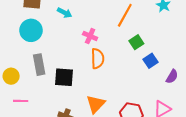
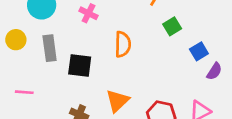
pink cross: (90, 36) -> (89, 13), moved
blue square: (150, 61) -> (199, 51), moved
yellow circle: (11, 76) -> (16, 40), moved

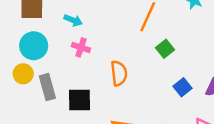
yellow circle: (16, 40) -> (23, 74), moved
blue square: (199, 51) -> (183, 87), moved

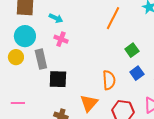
green square: (165, 49) -> (132, 50), moved
orange semicircle: (119, 73) -> (109, 80), moved
gray rectangle: (47, 87) -> (41, 59), moved

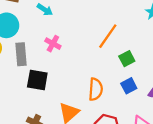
orange line: (113, 18) -> (108, 36), moved
pink cross: (61, 39) -> (53, 44), moved

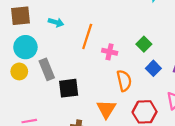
orange line: (108, 36) -> (87, 36), moved
pink cross: (53, 44) -> (110, 52), moved

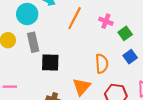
cyan circle: (25, 47) -> (27, 14), moved
pink cross: (110, 52) -> (106, 21), moved

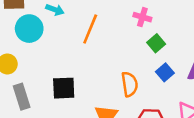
pink cross: (106, 21) -> (142, 17), moved
gray rectangle: (33, 42) -> (22, 97), moved

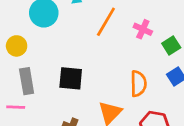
pink cross: (142, 17) -> (143, 29), moved

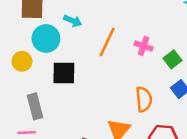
yellow circle: (17, 46) -> (22, 61), moved
black square: (71, 78) -> (64, 73), moved

